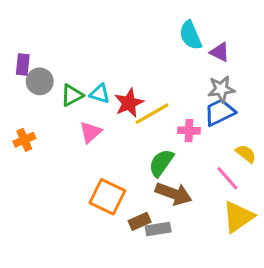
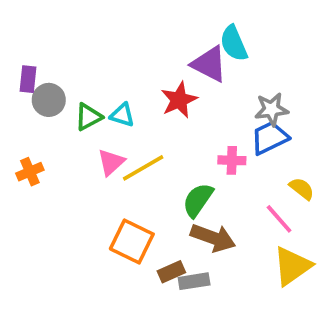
purple triangle: (220, 52) -> (209, 64), moved, size x1.5
red star: (129, 103) -> (179, 100), moved
yellow line: (152, 114) -> (143, 168), moved

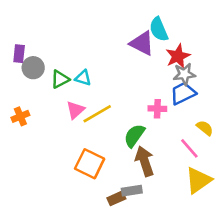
red star: (179, 100) -> (178, 56), moved
brown arrow: (213, 238) -> (145, 161), turned -128
brown rectangle: (171, 272) -> (116, 198), moved

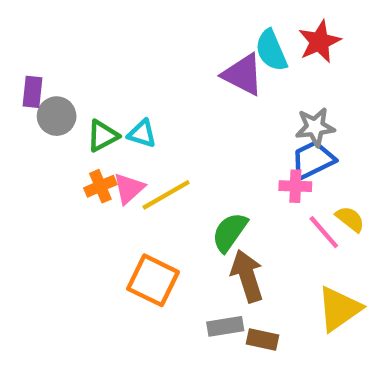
red star: (178, 56) -> (319, 42), moved
pink cross: (157, 109) -> (295, 186), moved
orange cross: (20, 116) -> (100, 186), moved
pink line: (189, 148) -> (324, 232), moved
brown rectangle: (116, 198) -> (262, 339), moved, turned 36

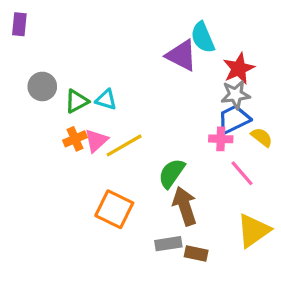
red star: (319, 42) -> (239, 68), moved
purple rectangle: (32, 92) -> (19, 24), moved
yellow semicircle: (350, 219) -> (262, 137), moved

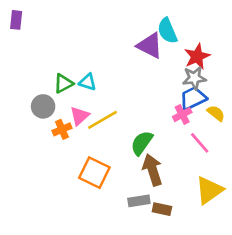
gray circle: (42, 86) -> (43, 106), moved
orange cross: (75, 139) -> (62, 129), moved
pink cross: (221, 139) -> (182, 115), turned -30

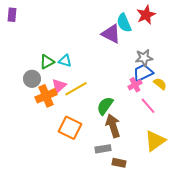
red star: (197, 56) -> (146, 15), moved
orange cross: (62, 129) -> (46, 96), size x1.5
brown rectangle: (162, 209) -> (119, 163), moved

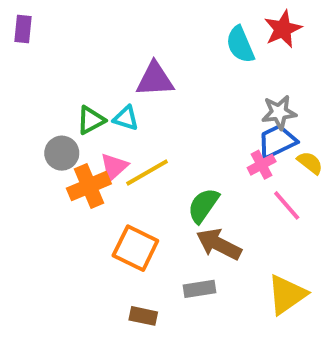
purple triangle: (111, 34) -> (155, 79), moved, turned -30
brown arrow: (113, 126) -> (219, 244), turned -45
yellow triangle: (155, 141) -> (287, 295), moved
brown rectangle: (119, 163) -> (143, 316), moved

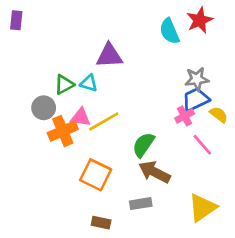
pink triangle: (114, 167) -> (81, 117), turned 50

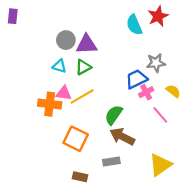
cyan triangle: (89, 83) -> (59, 66), moved
green triangle: (64, 85) -> (83, 67), moved
blue trapezoid: (195, 100) -> (136, 79), moved
gray circle: (44, 108) -> (66, 40), moved
orange cross: (63, 131) -> (50, 104), turned 30

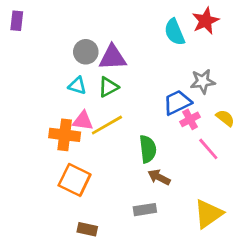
green semicircle: (114, 115) -> (148, 149), turned 138
brown arrow: (122, 137) -> (159, 177), size x0.7
orange square: (76, 139) -> (75, 180), moved
brown rectangle: (80, 177) -> (87, 229), moved

